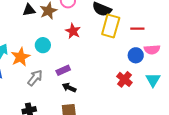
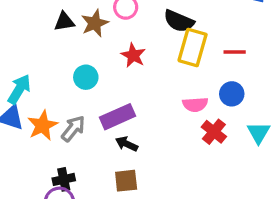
pink semicircle: (152, 50) -> (195, 104), moved
orange star: (20, 57) -> (42, 125), moved
purple rectangle: (63, 70) -> (118, 117), size x1.5

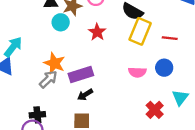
cyan circle: (86, 77) -> (61, 22), moved
orange star: (42, 125) -> (54, 63), moved, turned -30
red cross: (214, 132) -> (155, 110), moved
black arrow: (127, 144) -> (85, 95), turned -63

